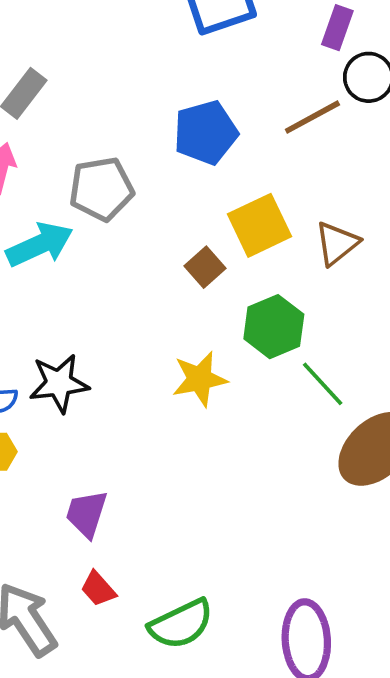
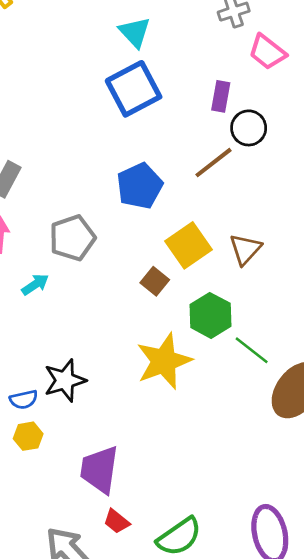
cyan arrow: (40, 245) -> (35, 284), size x0.6
yellow star: (200, 379) -> (164, 361), size x1.4
purple trapezoid: (86, 514) -> (100, 470), size x1.4

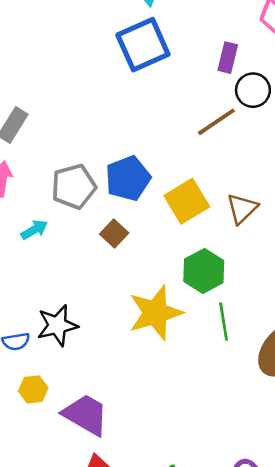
blue pentagon: (140, 186) -> (128, 178), moved
brown square: (155, 281) -> (114, 234), moved
green line: (252, 350) -> (224, 322), moved, turned 39
yellow hexagon: (28, 436) -> (33, 389), moved
purple trapezoid: (100, 470) -> (86, 415), turned 108

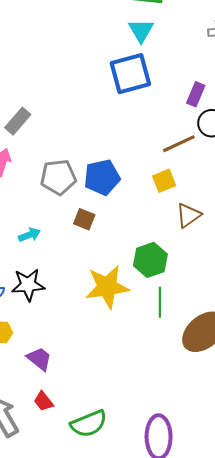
yellow square: (187, 201) -> (164, 181), moved, size x0.7
cyan arrow: (34, 230) -> (29, 235), moved
brown square: (114, 234) -> (84, 219), turned -30
purple trapezoid: (86, 415) -> (39, 359), size x0.7

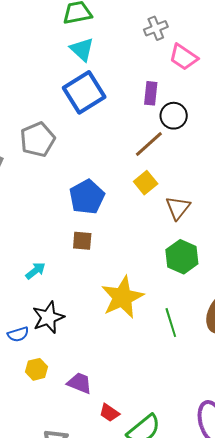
gray pentagon: (58, 177) -> (38, 139), moved
green hexagon: (150, 260) -> (182, 257), moved
green line: (160, 302) -> (171, 323), moved
red trapezoid: (44, 401) -> (109, 413), moved

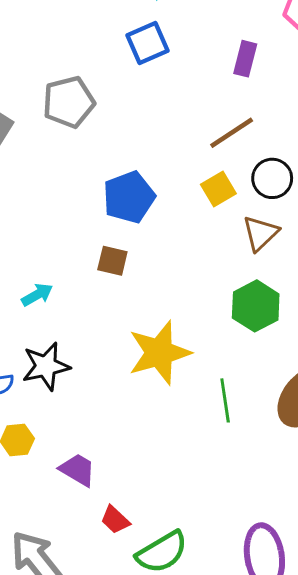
blue square: (84, 92) -> (148, 43), size x0.7
black circle: (174, 116) -> (272, 178), moved

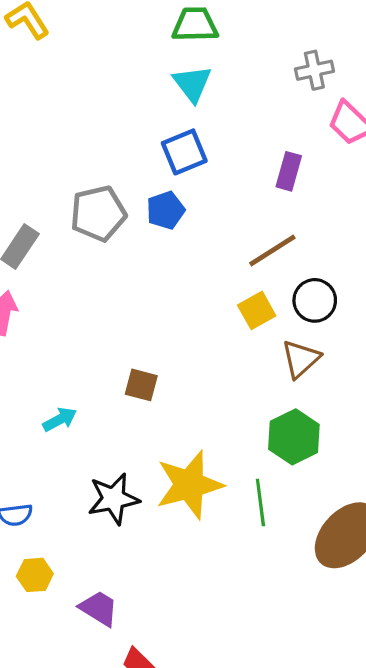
blue pentagon: (129, 197) -> (166, 210), moved, size x0.7
black star: (46, 366) -> (114, 499), moved
green line: (225, 400) -> (260, 502), moved

